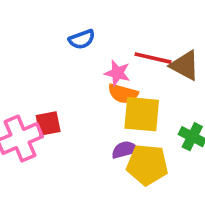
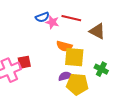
red line: (153, 58) -> (71, 18), moved
pink star: (117, 73) -> (52, 22), moved

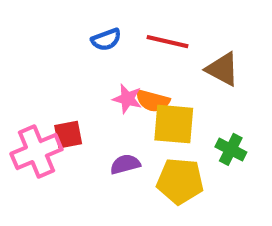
pink star: (52, 22) -> (127, 99), moved
purple semicircle: (65, 76) -> (125, 164), moved

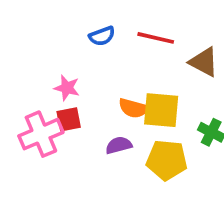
pink star: (127, 99) -> (67, 88), moved
orange semicircle: (153, 101) -> (133, 108), moved

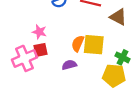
orange semicircle: (133, 108) -> (78, 44), turned 98
yellow pentagon: (167, 160) -> (114, 76), moved

